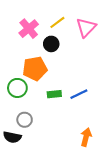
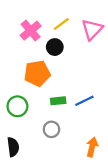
green circle: (17, 88) -> (17, 106), moved
gray circle: (25, 120) -> (51, 129), moved
black semicircle: (12, 137) -> (13, 147), turned -108

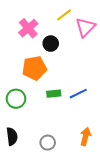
yellow line: (61, 24) -> (64, 15), moved
gray circle: (51, 129) -> (48, 143), moved

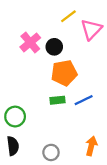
pink cross: (28, 28) -> (30, 42), moved
orange pentagon: (34, 68) -> (64, 73), moved
green circle: (16, 99) -> (15, 117), moved

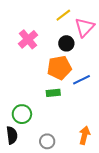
black circle: (54, 47) -> (66, 43), moved
blue line: (84, 100) -> (81, 80), moved
green circle: (15, 117) -> (22, 114), moved

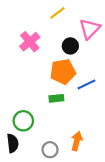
yellow line: (63, 15) -> (58, 13), moved
orange arrow: (85, 135) -> (77, 141), moved

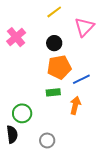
pink cross: (30, 42) -> (16, 37), moved
black circle: (70, 46) -> (54, 43), moved
orange arrow: (77, 141) -> (75, 105), moved

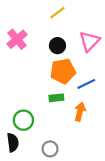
pink triangle: (84, 27) -> (89, 41), moved

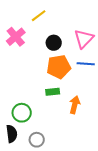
yellow line: (57, 13) -> (39, 16), moved
blue line: (86, 84) -> (86, 64), moved, turned 30
gray circle: (50, 149) -> (37, 140), moved

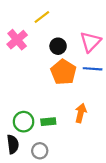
orange pentagon: (59, 67) -> (63, 72), turned -30
green rectangle: (53, 92) -> (48, 122), moved

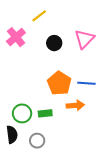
blue line: (93, 69) -> (86, 83), moved
orange pentagon: (63, 72) -> (59, 83), moved
orange arrow: (81, 113) -> (75, 105), turned 72

